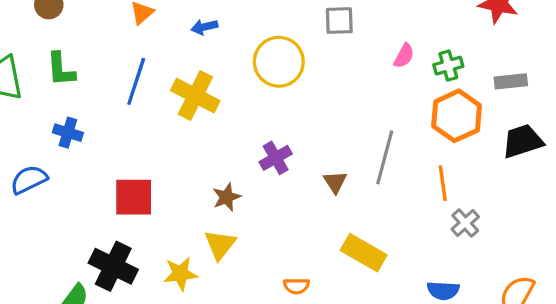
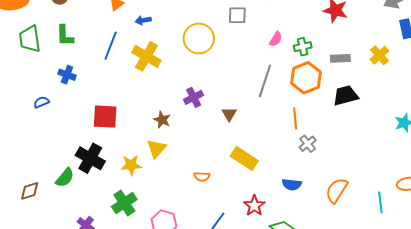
blue arrow: (204, 27) -> (143, 20), moved
gray line: (385, 157) -> (265, 81), moved
blue semicircle: (29, 180) -> (41, 102), size x0.7
brown star: (227, 197) -> (162, 120), turned -30

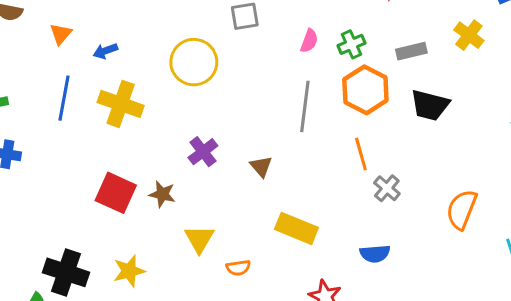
black trapezoid: (346, 96) -> (430, 105), turned -140
red square: (105, 117) -> (116, 193), moved, turned 32
yellow triangle: (156, 149) -> (199, 239), moved
orange semicircle: (337, 190) -> (462, 209), moved

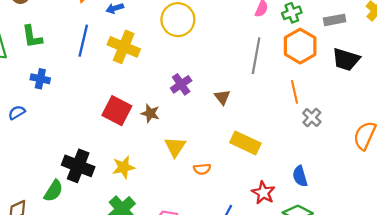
blue semicircle: (375, 254) -> (300, 176), moved, turned 75

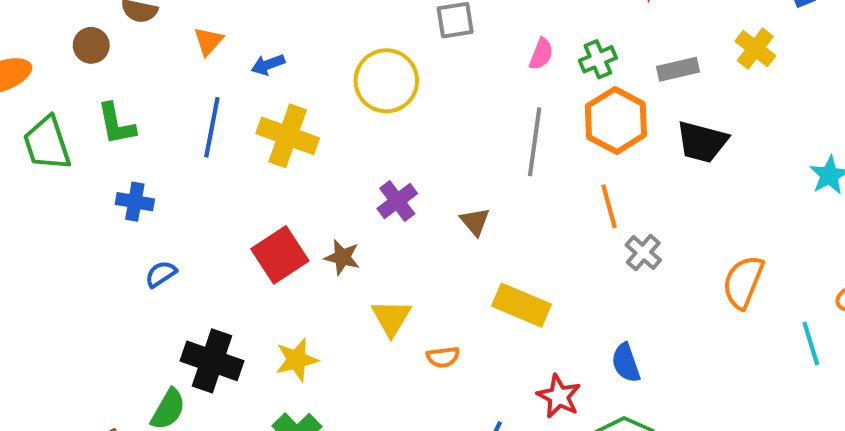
red square: (117, 111) -> (280, 255), turned 32
blue semicircle: (17, 112) -> (161, 274), moved

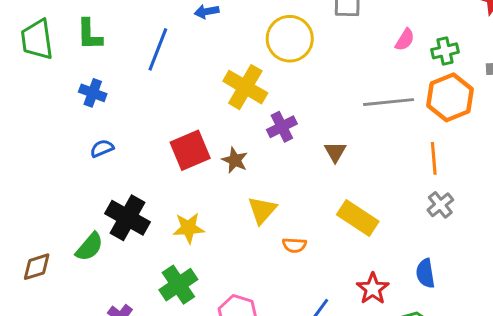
yellow cross: (288, 136) -> (245, 87), moved
gray line: (535, 142) -> (389, 102), turned 66
gray cross: (643, 253) -> (440, 205), moved

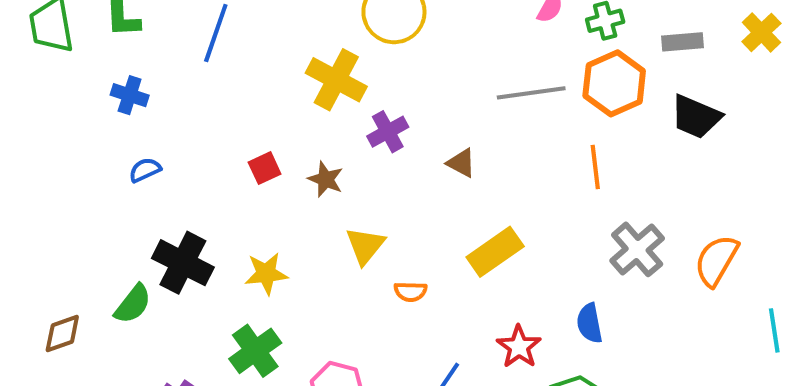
red square: (190, 150) -> (265, 168), size x0.6
brown triangle: (335, 152) -> (461, 163), turned -30
gray cross: (440, 205) -> (637, 249), moved, size x1.5
yellow rectangle: (358, 218) -> (495, 252), turned -66

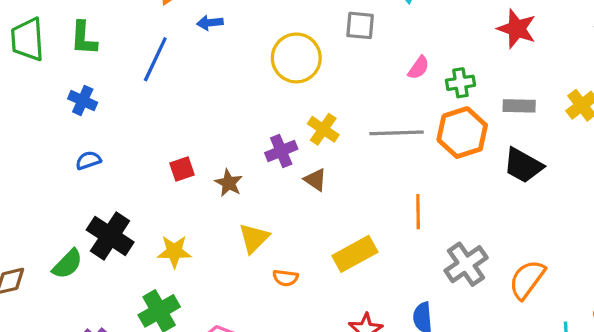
yellow cross: (336, 80) -> (323, 129), moved, size x0.7
brown triangle: (461, 163) -> (315, 180), moved
orange line: (595, 167) -> (418, 212), moved

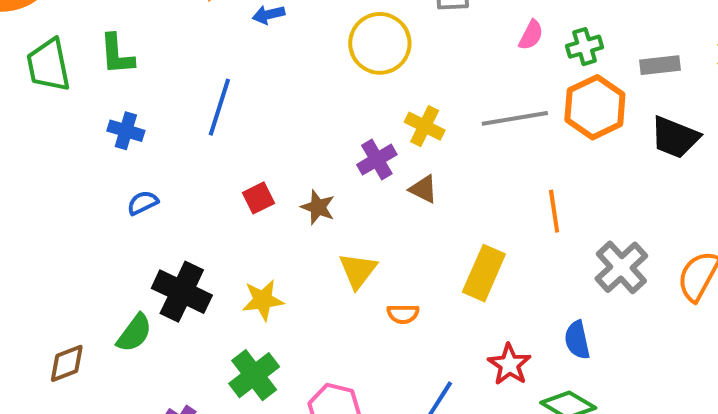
blue line: (155, 59) -> (219, 107), moved
yellow rectangle: (355, 254) -> (484, 273), turned -30

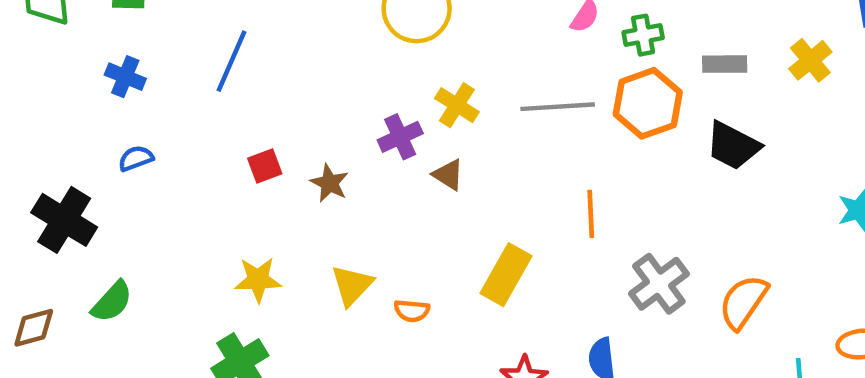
yellow triangle: (358, 270) -> (352, 285), moved
black cross: (182, 292) -> (64, 220), moved

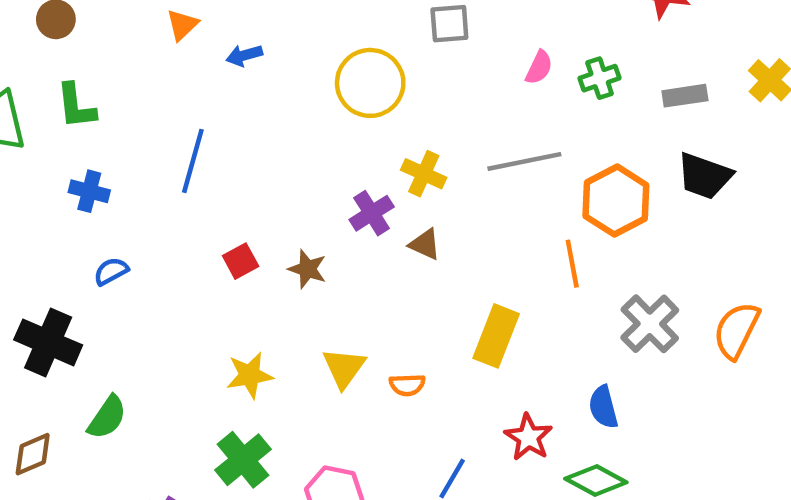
orange hexagon: (648, 103) -> (616, 201), moved

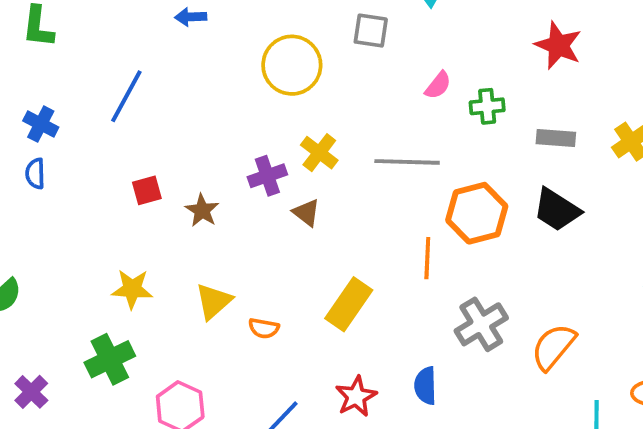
blue cross: (89, 191) -> (41, 124), moved
blue semicircle: (111, 271) -> (35, 174), turned -76

